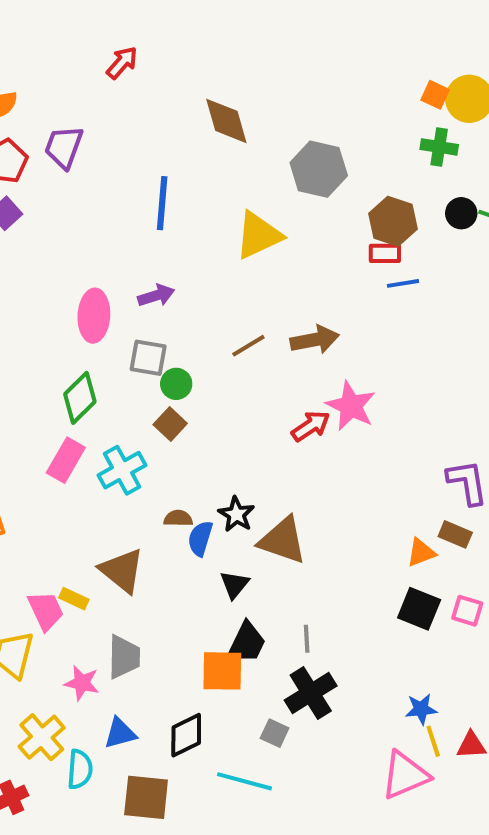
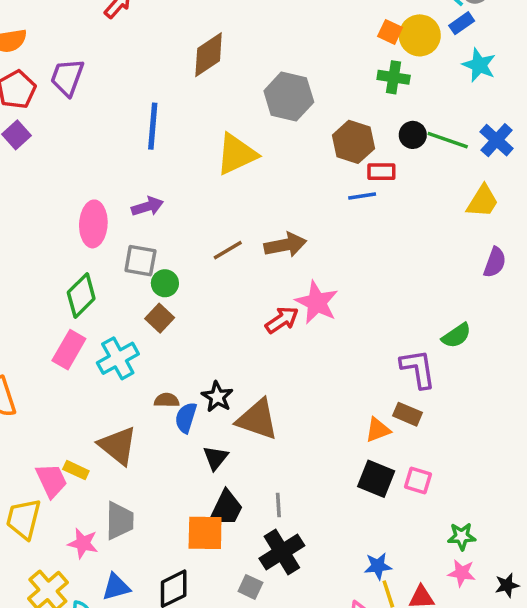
brown diamond: (226, 121) -> (209, 55), turned 72
red rectangle: (385, 253) -> (381, 172), moved

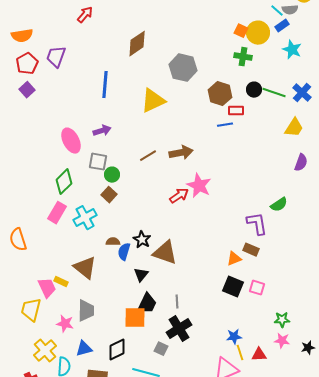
pink ellipse: (93, 224) -> (71, 141), turned -30

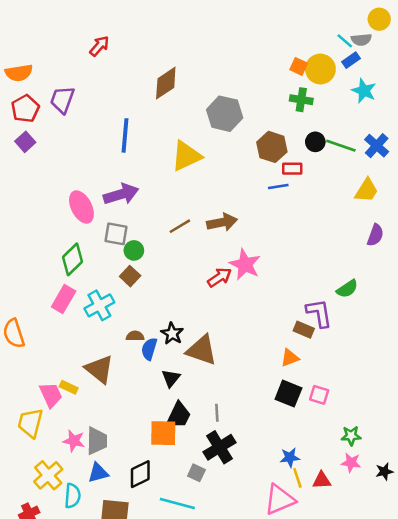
purple arrow: (102, 131) -> (121, 194), size x1.5
brown rectangle: (251, 250) -> (304, 330), moved
gray trapezoid: (86, 311) -> (97, 441), moved

